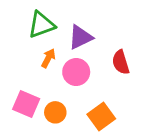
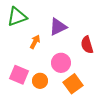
green triangle: (41, 25) -> (17, 17), moved
pink circle: (76, 72) -> (61, 63), moved

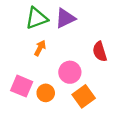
green triangle: (17, 17) -> (37, 18), moved
purple triangle: (58, 27) -> (65, 18), moved

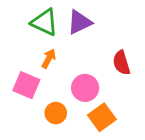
green triangle: (37, 18) -> (45, 22), turned 45
pink square: (22, 86) -> (26, 85), moved

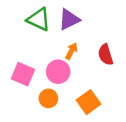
orange arrow: (49, 59) -> (72, 51), moved
pink circle: (85, 88) -> (58, 72), moved

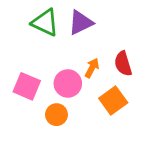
orange arrow: (72, 51) -> (92, 68), moved
orange square: (89, 102) -> (113, 100), moved

